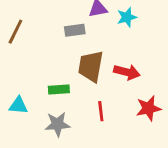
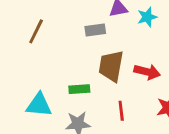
cyan triangle: (18, 105) -> (39, 105), size x1.4

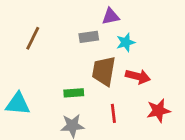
cyan star: (147, 17) -> (126, 42), moved
cyan triangle: (39, 105) -> (18, 104), moved

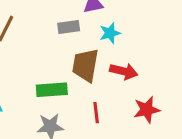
green rectangle: (74, 93) -> (52, 90), size x1.4

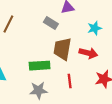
gray rectangle: (69, 27) -> (51, 23), turned 40
cyan star: (110, 33) -> (95, 28), moved

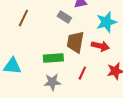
cyan star: (95, 28) -> (106, 22), size x1.5
red line: (70, 81) -> (82, 73), turned 32

